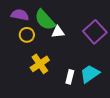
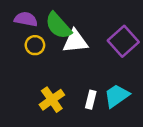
white triangle: (58, 32) -> (75, 41), size x1.5
yellow cross: (40, 64) -> (52, 100), moved

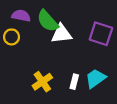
purple square: (123, 41) -> (101, 34), turned -30
yellow circle: (35, 45) -> (11, 37), moved

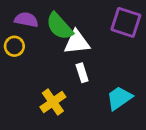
purple square: (101, 34) -> (126, 22), moved
white rectangle: (74, 82) -> (82, 73), moved, turned -32

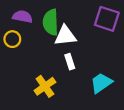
green semicircle: (60, 26) -> (51, 22), turned 40

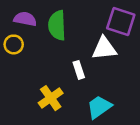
white triangle: (65, 36) -> (104, 48), moved
cyan trapezoid: (101, 83) -> (99, 107), moved

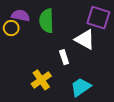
yellow circle: (14, 44) -> (11, 28), moved
white triangle: (104, 48) -> (85, 39), turned 35

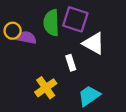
purple semicircle: (21, 16) -> (26, 38), moved
purple square: (98, 18) -> (75, 19), moved

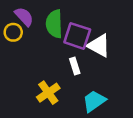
purple square: (75, 19) -> (77, 36), moved
purple semicircle: (26, 38) -> (24, 17), moved, turned 36

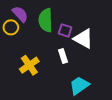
purple square: (77, 36) -> (65, 30), size x0.6
yellow cross: (48, 93) -> (29, 65), moved

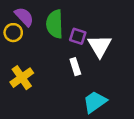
white triangle: (83, 39) -> (100, 46), turned 30
yellow cross: (29, 65) -> (22, 78), moved

